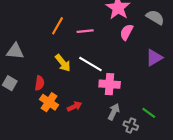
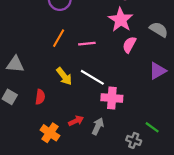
orange cross: (49, 102) -> (50, 133), moved
gray arrow: (114, 112) -> (98, 126), moved

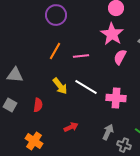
pink cross: (112, 98) -> (116, 98), moved
gray arrow: (98, 126) -> (108, 132), moved
orange cross: (50, 133) -> (34, 141), moved

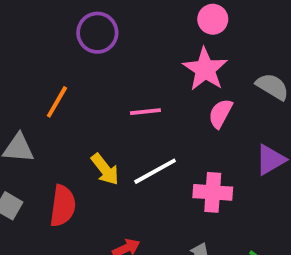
orange line: (55, 51) -> (57, 102), moved
white line: (86, 87) -> (155, 171), turned -60
red semicircle: (38, 105) -> (63, 206), size x1.5

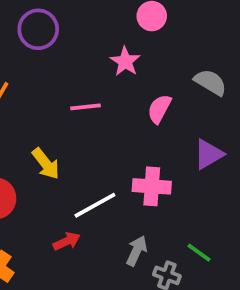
pink star: (205, 69) -> (125, 61), moved, size x0.7
white line: (155, 171) -> (95, 205), moved

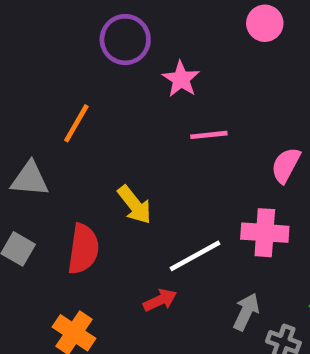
pink star: (125, 61) -> (181, 79), moved
pink line: (85, 107) -> (209, 135), moved
pink semicircle: (159, 109) -> (286, 165), moved

